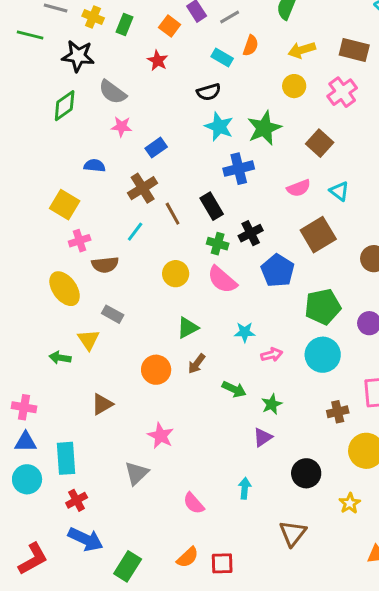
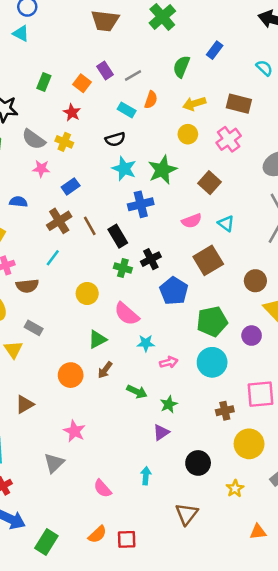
yellow cross: (93, 17) -> (64, 142), moved
brown line: (173, 214) -> (90, 226), moved
pink semicircle: (222, 280) -> (127, 314), moved

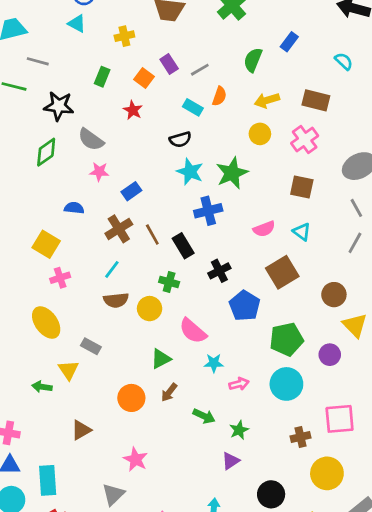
yellow cross: (64, 142) -> (124, 36), moved, turned -36
brown square: (210, 183) -> (302, 187), moved, turned -30
green cross: (123, 268) -> (169, 282), moved
brown semicircle: (27, 286) -> (116, 300), moved

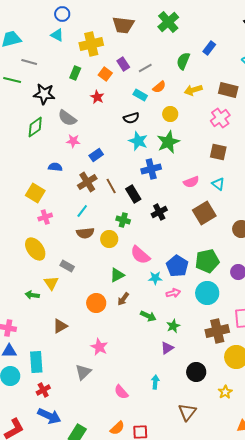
yellow cross: (124, 36) -> (91, 44), size x1.6
orange semicircle: (219, 96) -> (159, 87), turned 32
yellow circle: (260, 134) -> (170, 114), moved
blue pentagon: (245, 306) -> (177, 266), moved
brown cross: (300, 437) -> (217, 331), size x1.6

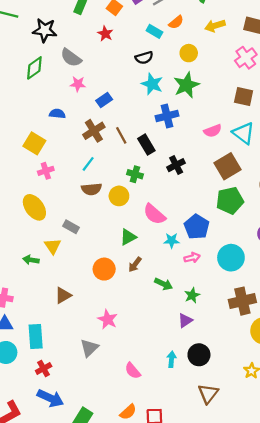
cyan triangle: (218, 184) -> (244, 133), size x1.5
green pentagon: (207, 261) -> (230, 201), moved
black circle: (196, 372) -> (199, 355), moved

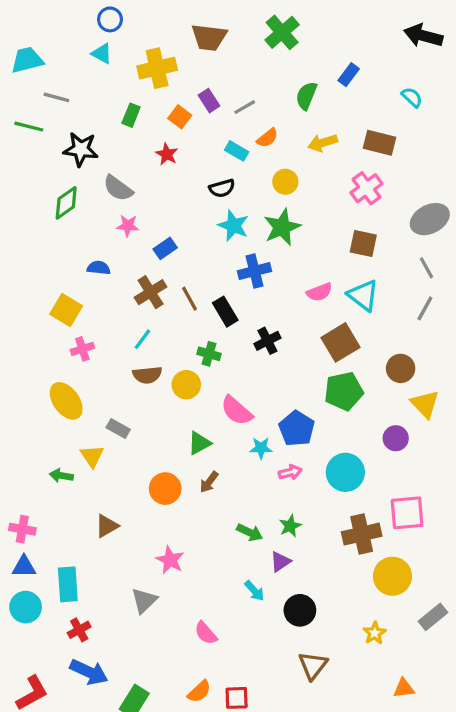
green arrow: (164, 284) -> (250, 532), moved
cyan arrow: (172, 359) -> (254, 591), moved, turned 133

